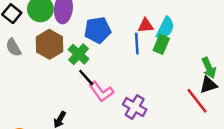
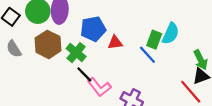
red triangle: (146, 26) -> (115, 43), moved
cyan semicircle: (165, 28) -> (171, 33), moved
blue line: (137, 44) -> (147, 55), moved, turned -36

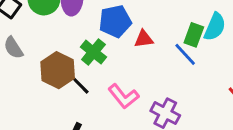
brown hexagon: (48, 44) -> (58, 70), moved
black line: (84, 74) -> (79, 84), moved

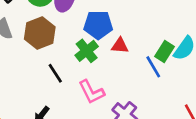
green cross: (93, 52) -> (87, 51), moved
brown hexagon: (58, 70) -> (40, 33), moved

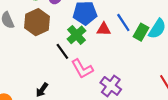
blue line: (153, 67) -> (123, 22), moved
black line: (55, 73) -> (62, 51), moved

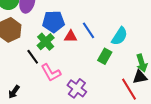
green rectangle: (141, 32) -> (105, 56), moved

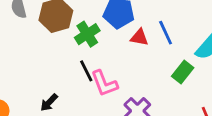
green cross: (46, 42) -> (87, 34), moved
black line: (33, 57) -> (86, 71), moved

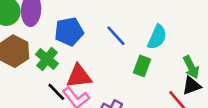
red triangle: (139, 37) -> (79, 76), moved, size x1.5

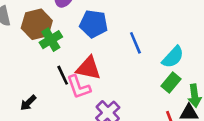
green cross: (47, 59) -> (51, 40), moved
green rectangle: (142, 66) -> (171, 83), moved

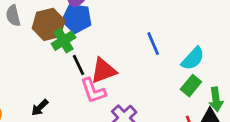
blue pentagon: (94, 24) -> (77, 18), moved
red triangle: (88, 68) -> (103, 71), turned -32
black line: (63, 75) -> (78, 65), moved

